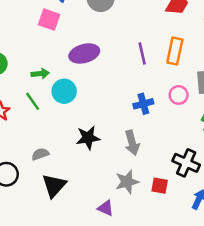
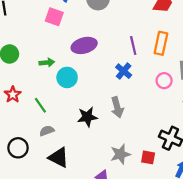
green line: (33, 101) -> (40, 105), moved
blue cross: (143, 104) -> (124, 71), moved, turned -35
gray arrow: (132, 143) -> (117, 107), moved
black triangle: (54, 186) -> (59, 157), turned -45

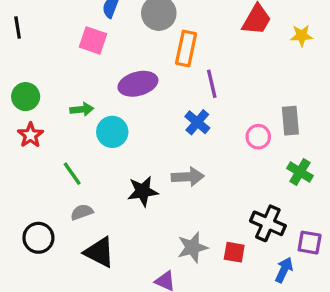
orange rectangle: (161, 43) -> (186, 48), moved
red star: (13, 95) -> (30, 135), moved
gray arrow: (117, 107) -> (188, 177), turned -78

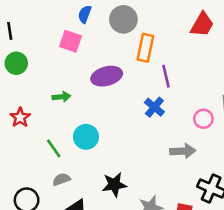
green circle: (26, 97) -> (16, 63), moved
cyan circle: (112, 132) -> (86, 137), moved
gray arrow: (188, 177) -> (183, 151), moved
black star: (143, 191) -> (114, 185), moved

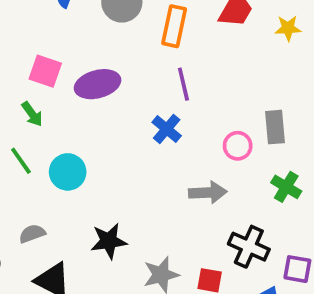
pink square: (70, 41) -> (45, 71), moved
orange rectangle: (145, 48) -> (174, 26), moved
green arrow: (61, 97) -> (32, 114), turned 60
green line: (54, 148) -> (21, 161), moved

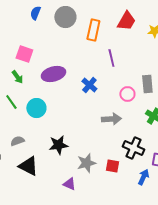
purple ellipse: (98, 84) -> (53, 74), moved
purple line: (183, 84) -> (111, 58), moved

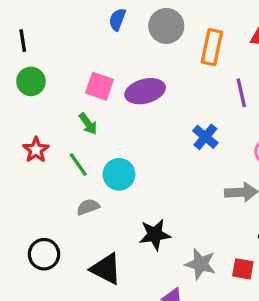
purple ellipse: (53, 74) -> (145, 91), moved
gray semicircle: (17, 141) -> (88, 207), moved
gray star: (86, 163) -> (201, 264), turned 30

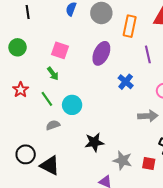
black line: (23, 41) -> (28, 12), moved
purple ellipse: (145, 91) -> (101, 53), moved, turned -50
black triangle: (106, 269) -> (50, 166), moved

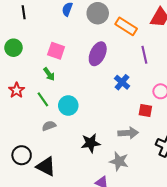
orange rectangle: (130, 26) -> (126, 26), turned -70
gray arrow: (148, 116) -> (128, 133), moved
red square: (149, 163) -> (145, 111), moved

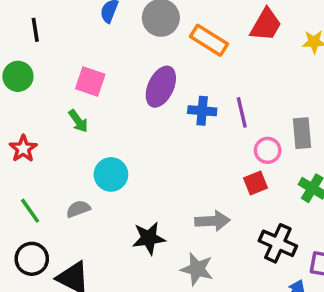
black line: (24, 12) -> (35, 30), moved
purple line: (144, 55) -> (242, 112), moved
blue cross: (122, 82) -> (202, 111), moved, turned -35
green line: (43, 99) -> (30, 211), moved
red square: (145, 111) -> (256, 183), moved, turned -32

